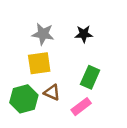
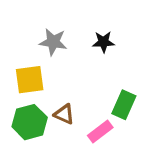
yellow square: (39, 63) -> (30, 80), moved
green rectangle: (90, 77) -> (124, 105), moved

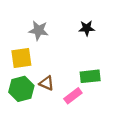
black star: (103, 42) -> (87, 28), moved
green rectangle: (124, 105) -> (90, 76), turned 60

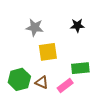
yellow square: (21, 58) -> (48, 52), moved
brown triangle: (47, 83) -> (42, 82), moved

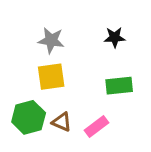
yellow square: (48, 52) -> (51, 77), moved
green rectangle: (80, 68) -> (119, 86), moved

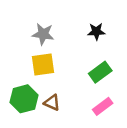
green rectangle: (119, 86) -> (100, 72), turned -30
pink rectangle: (96, 126) -> (103, 106), moved

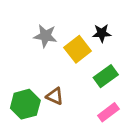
yellow square: (43, 65) -> (78, 49), moved, turned -30
brown triangle: (52, 103) -> (55, 96), moved

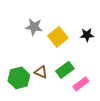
black star: (102, 33) -> (87, 35), moved
green rectangle: (106, 76) -> (65, 70), moved

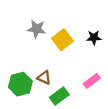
green rectangle: (65, 70) -> (59, 96), moved
pink rectangle: (81, 84) -> (92, 81), moved

